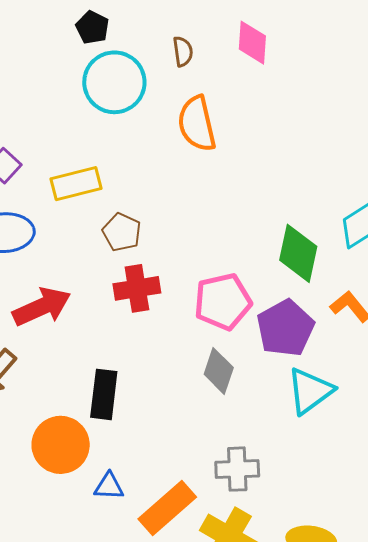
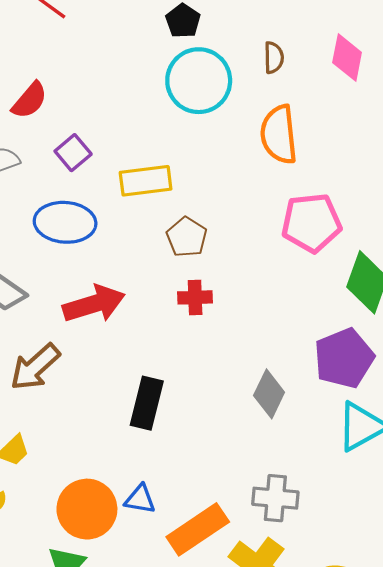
red cross: (137, 288) -> (195, 297), size x0.7
pink pentagon: (223, 302) -> (311, 223), moved
orange circle: (61, 445) -> (87, 509), moved

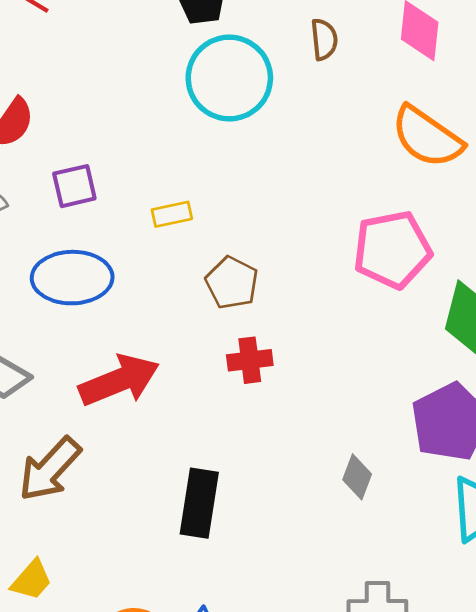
orange semicircle: (279, 134) -> (427, 137), moved, turned -44
purple square: (73, 153) -> (74, 186), turned 32
yellow rectangle: (146, 181) -> (172, 214), size x0.6
gray diamond: (269, 394) -> (357, 477), size x0.7

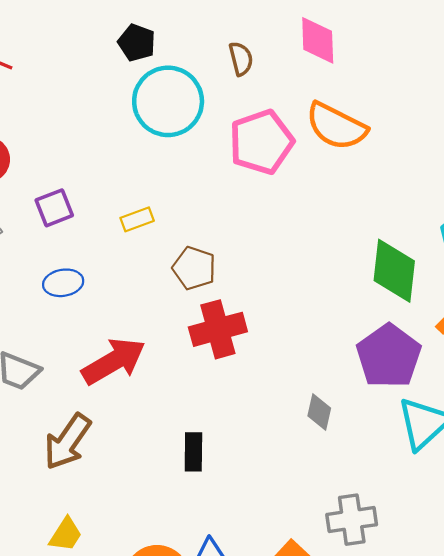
pink pentagon: (392, 250) -> (261, 142), moved
blue ellipse: (72, 278) -> (63, 283), size x0.6
red cross: (250, 360) -> (218, 329), size x1.5
black rectangle: (199, 503) -> (193, 452), size x0.7

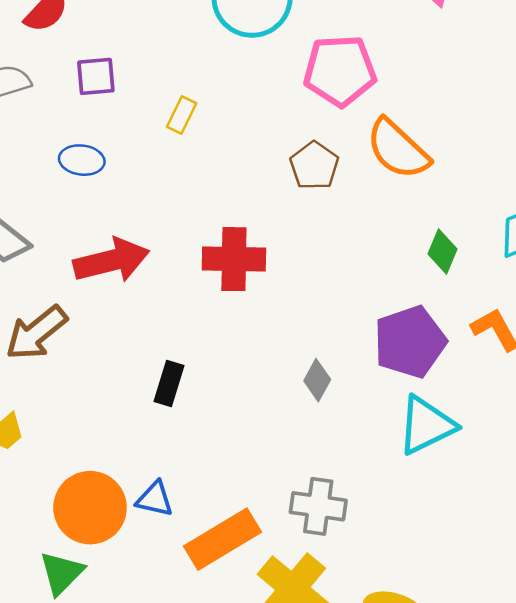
orange semicircle: (336, 126) -> (398, 149), moved
yellow rectangle: (137, 219) -> (182, 115), turned -60
brown pentagon: (194, 268) -> (314, 166), moved
green diamond: (394, 271) -> (443, 251), size x0.6

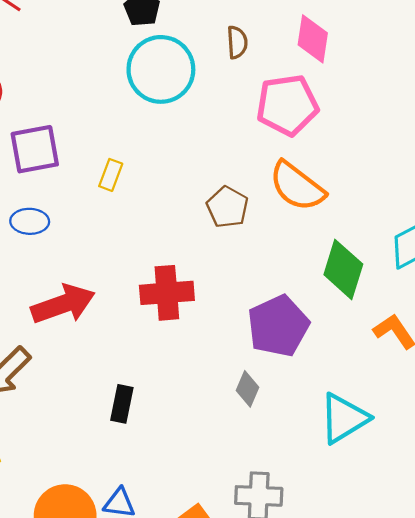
pink pentagon: (340, 71) -> (287, 105), moved
purple square: (96, 76) -> (35, 149), size x1.4
green diamond: (443, 251) -> (343, 269), size x1.6
purple pentagon: (410, 342) -> (278, 326), moved

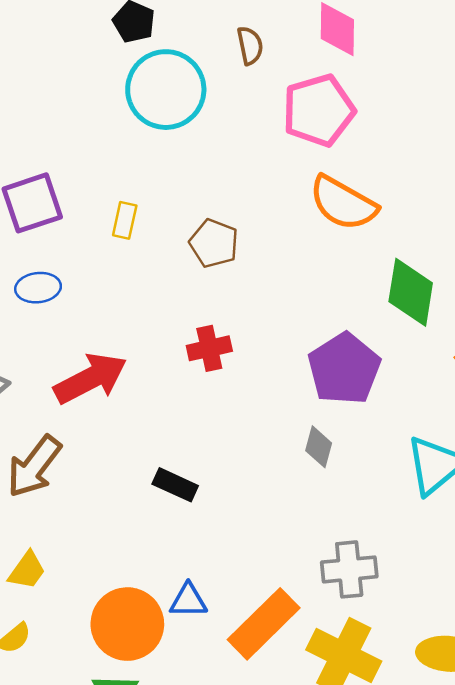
brown pentagon: (227, 207) -> (214, 243), moved
red cross: (167, 293) -> (209, 348), size x0.7
black rectangle: (122, 404) -> (175, 485), turned -69

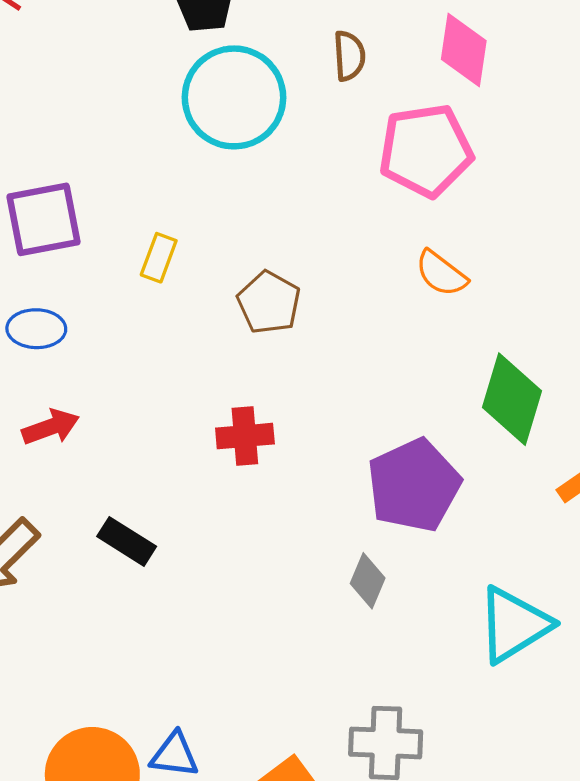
orange semicircle: (343, 203) -> (441, 273), size x0.6
red arrow: (90, 378) -> (51, 427), moved, size x0.6
black rectangle: (175, 485) -> (127, 541), moved

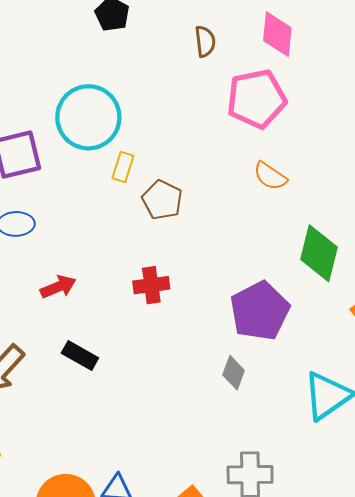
cyan circle: (234, 97) -> (88, 117), moved
yellow rectangle: (159, 258) -> (123, 167), moved
red arrow: (51, 427) -> (58, 287), moved

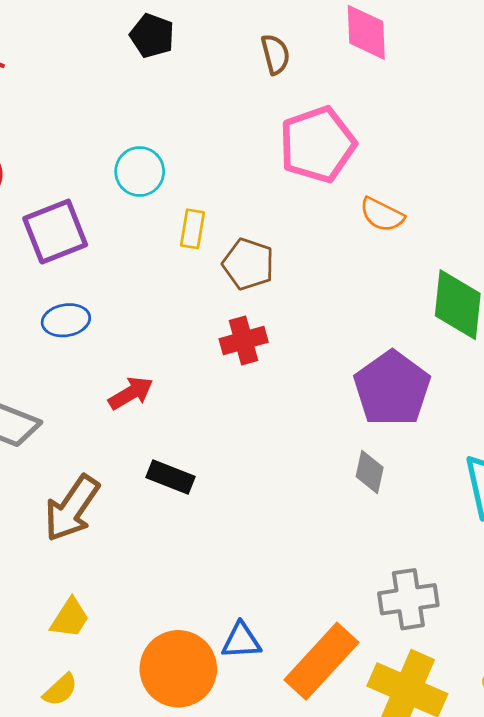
pink pentagon: (256, 99) -> (317, 144), moved
cyan circle: (88, 117) -> (140, 172), size x0.6
red cross: (151, 285) -> (244, 340), moved

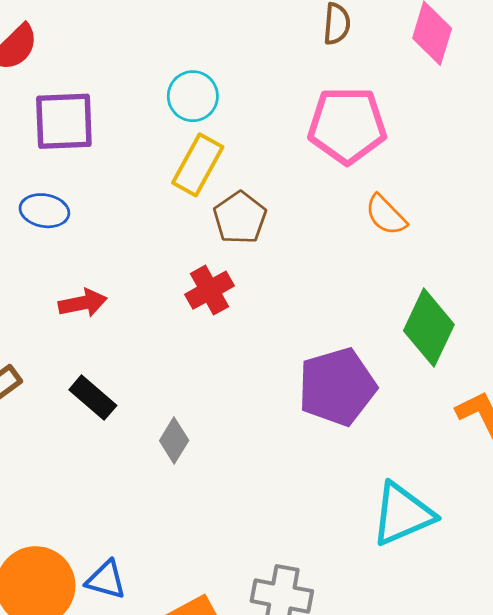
cyan circle: (140, 172) -> (193, 96), moved
yellow rectangle: (192, 229) -> (198, 165), size x1.5
red cross: (244, 340) -> (210, 290), turned -33
gray diamond: (370, 472) -> (174, 441), moved

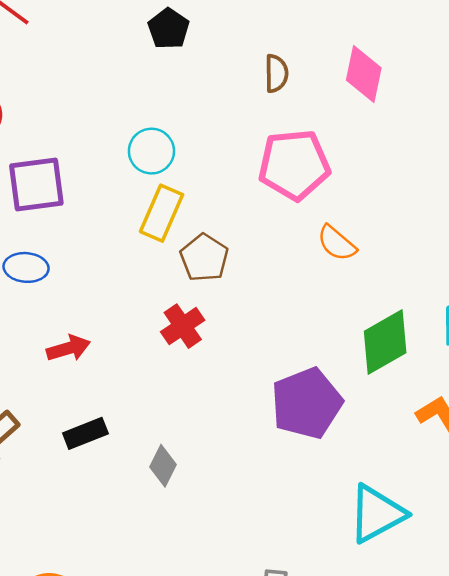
green diamond: (429, 328) -> (385, 342), turned 40
black rectangle: (93, 398) -> (85, 433), turned -57

